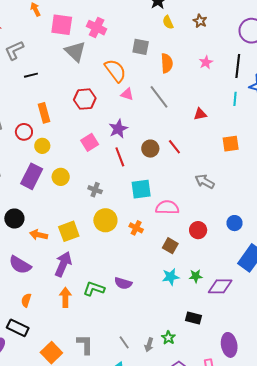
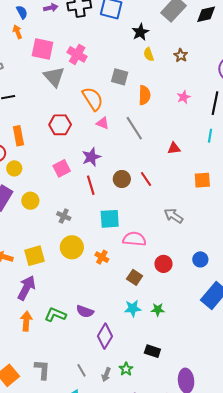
purple diamond: (220, 286) -> (105, 336), moved, turned -65

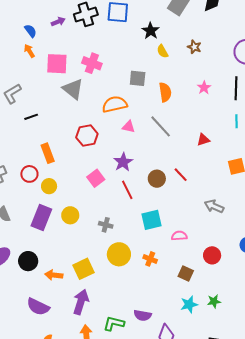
orange semicircle: (93, 99) -> (115, 104), turned -60
pink semicircle: (134, 239) -> (179, 236), size x0.7

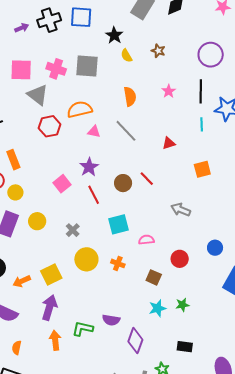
gray square: (138, 78) -> (87, 66), moved, size x1.4
red hexagon: (87, 136) -> (50, 126), moved
gray cross: (106, 225) -> (73, 230), turned 32
orange arrow: (54, 275) -> (22, 281), turned -30

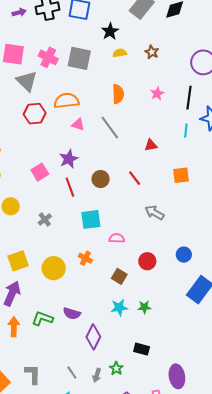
yellow semicircle: (126, 56) -> (120, 53), turned 104
red line: (147, 179) -> (135, 178), moved
yellow circle: (86, 259) -> (54, 268), moved

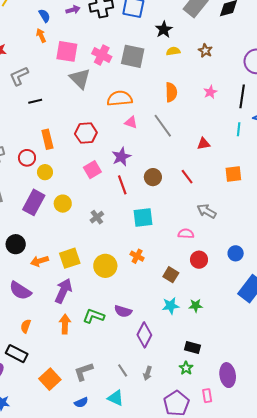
red hexagon: (35, 114) -> (86, 133), moved
pink semicircle: (117, 238) -> (186, 234), moved
green star: (116, 368) -> (186, 368), moved
gray L-shape: (33, 374) -> (83, 372), turned -110

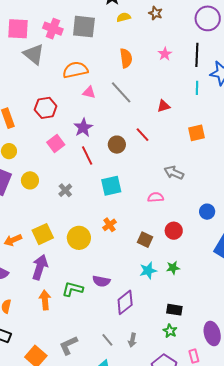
red line: (187, 177) -> (143, 135), moved
orange cross: (137, 256) -> (109, 225), turned 32
red circle: (199, 260) -> (174, 231), moved
purple diamond: (144, 335) -> (125, 302), turned 30

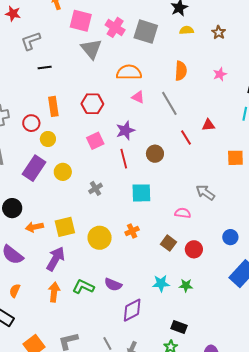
red line: (143, 135) -> (186, 138), moved
brown square: (145, 240) -> (169, 243), moved

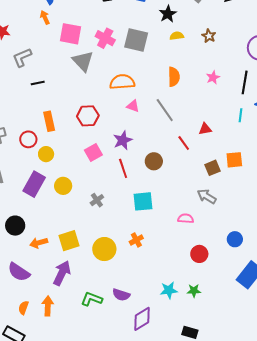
brown square: (169, 243) -> (212, 168), moved, turned 35
orange arrow: (54, 292) -> (48, 306), moved

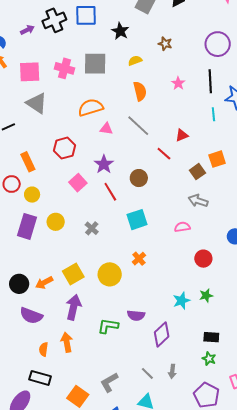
yellow semicircle: (177, 36) -> (135, 61), moved
gray triangle: (83, 61) -> (37, 103), moved
black circle: (15, 226) -> (19, 284), moved

